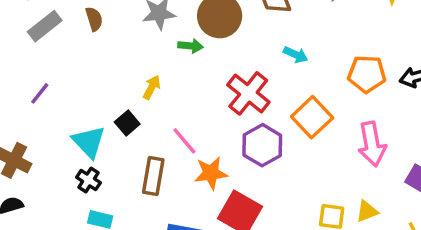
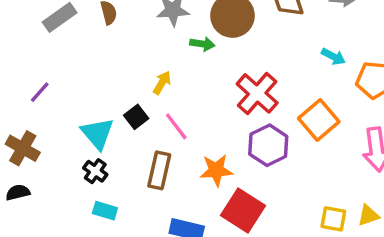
cyan arrow: (296, 55) -> (333, 57), moved
purple line: (40, 93) -> (40, 92), moved
pink line: (184, 141) -> (176, 126), moved

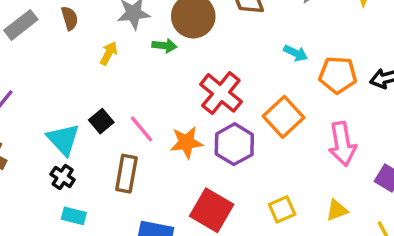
yellow arrow: (162, 83) -> (109, 53), moved
orange star: (216, 170) -> (186, 142), moved
yellow square: (333, 219) -> (282, 209), moved, turned -32

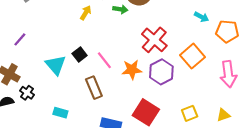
brown rectangle: (126, 174) -> (94, 88), turned -35
black cross: (63, 177) -> (27, 93), moved

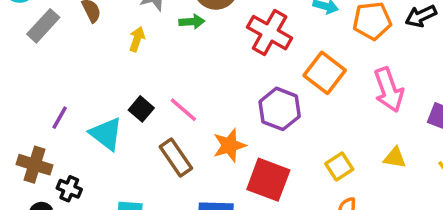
purple line: (20, 39) -> (60, 118), moved
red cross: (154, 40) -> (270, 33), moved
orange star: (132, 70) -> (229, 145), moved
yellow triangle: (223, 115) -> (395, 158), turned 40

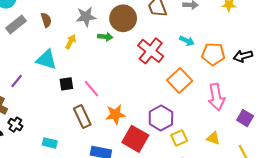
black square: (141, 109) -> (66, 84), turned 32
purple hexagon: (280, 109) -> (161, 118), moved
cyan triangle: (106, 134) -> (46, 60), moved, turned -30

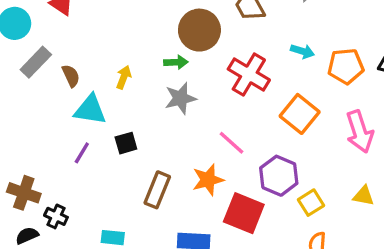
gray star: (86, 17) -> (180, 98), moved
brown semicircle: (46, 20) -> (71, 76), moved
purple line: (17, 81) -> (82, 153), moved
pink line: (91, 89) -> (231, 143), moved
brown rectangle: (82, 116) -> (157, 190), turned 55

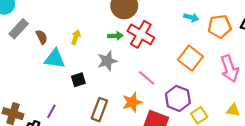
green arrow: (176, 62) -> (115, 36), moved
red cross: (249, 75) -> (141, 34), moved
gray star: (180, 98) -> (107, 61), moved
purple line: (82, 153) -> (51, 111), moved

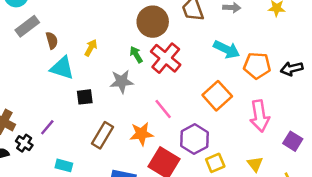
cyan arrow: (191, 17) -> (227, 49), size x1.5
green arrow: (115, 36) -> (136, 55), turned -128
yellow triangle: (233, 110) -> (255, 164), turned 32

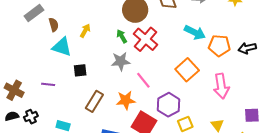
gray star: (122, 81) -> (121, 61), moved
purple line: (47, 127) -> (48, 84), moved, turned 56
purple square: (293, 141) -> (252, 115), moved, turned -35
black cross: (24, 143) -> (31, 117), moved, turned 32

